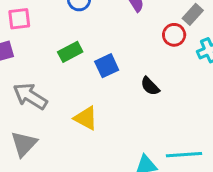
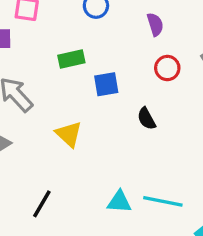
red circle: (174, 35) -> (167, 68), moved

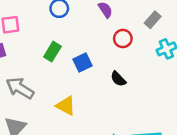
green rectangle: (71, 59) -> (52, 52), turned -30

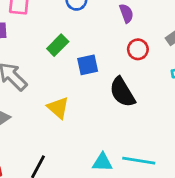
black semicircle: (118, 79) -> (122, 92), size x1.6

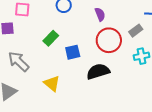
red circle: (138, 49) -> (109, 40), size x1.6
black semicircle: (122, 92) -> (98, 71), turned 105

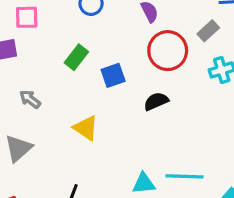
gray arrow: (19, 61) -> (30, 99), size x0.6
black semicircle: (98, 71) -> (156, 101), size x0.7

